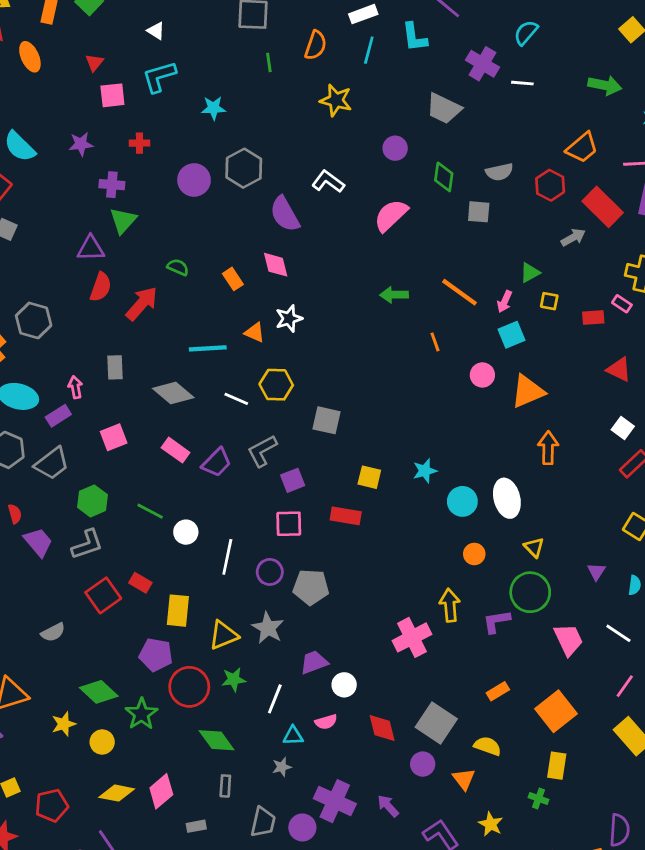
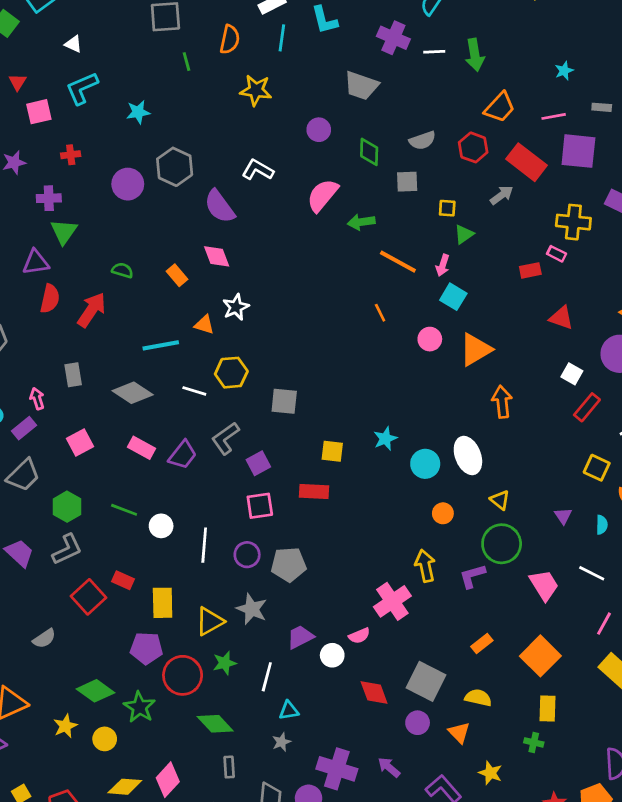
green arrow: (605, 85) -> (475, 55), moved, turned 76
green arrow: (394, 295) -> (361, 222), moved
yellow square: (549, 301) -> (447, 208), moved
cyan square: (511, 335) -> (453, 297), turned -30
pink semicircle: (326, 722) -> (359, 636), moved

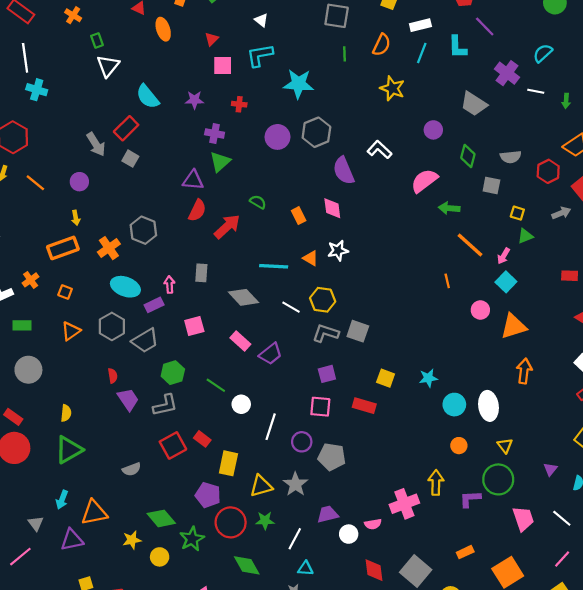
green arrow: (475, 55) -> (566, 101), size x0.6
cyan star: (138, 112) -> (298, 84), size x1.6
gray L-shape: (225, 438) -> (326, 333), moved, turned 40

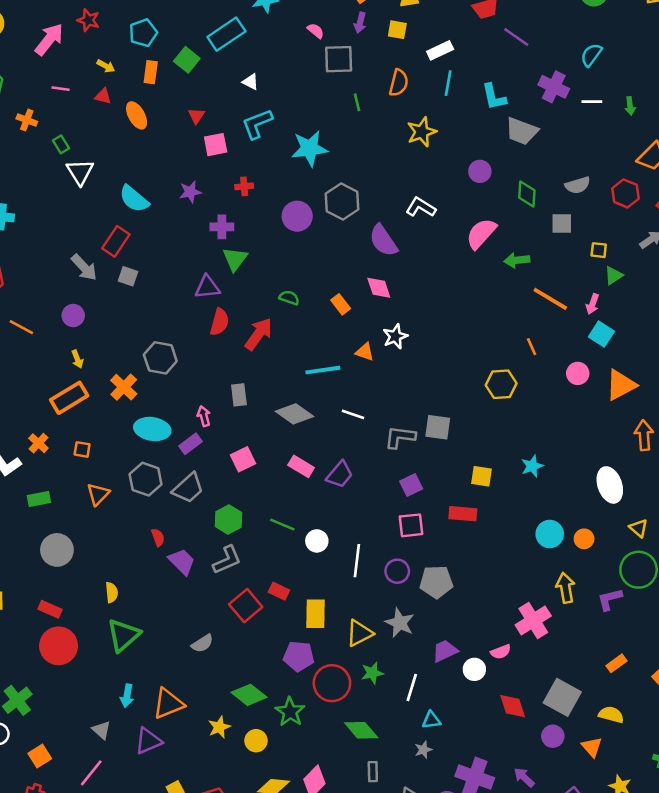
cyan L-shape: (457, 47) -> (494, 97), moved
yellow star: (392, 88) -> (422, 132), turned -30
yellow hexagon: (323, 300) -> (501, 384), moved
cyan circle: (454, 405) -> (550, 534), moved

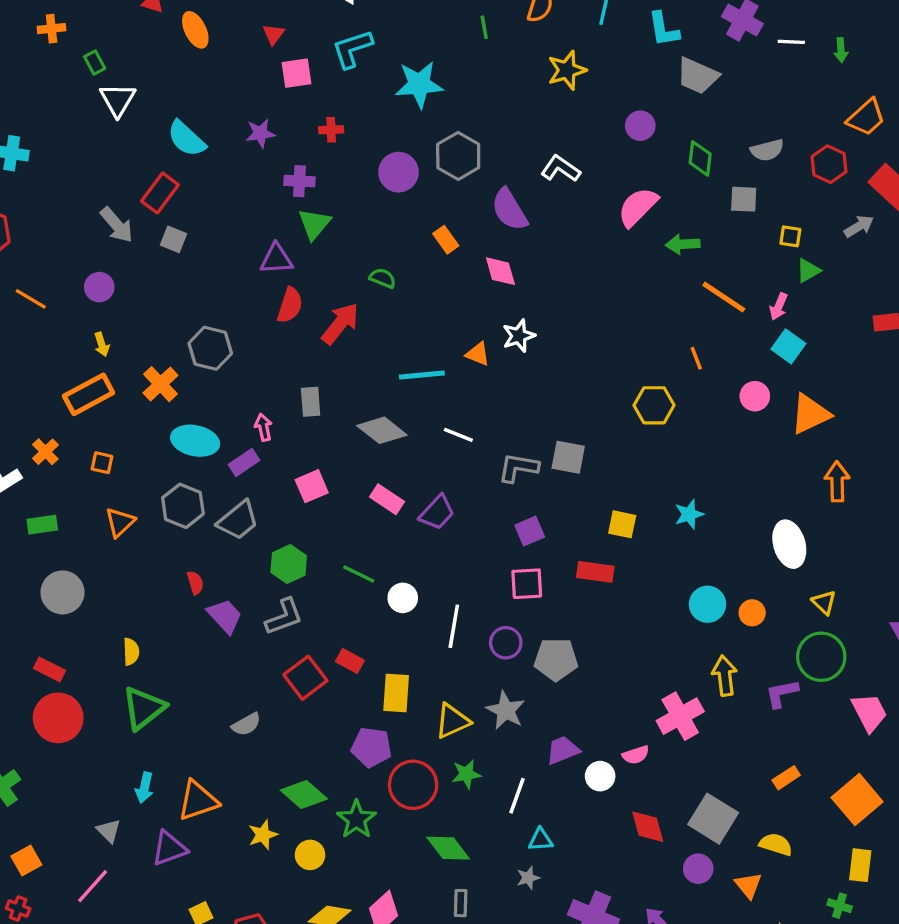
orange cross: (27, 120) -> (52, 29), turned -30
orange rectangle: (341, 304) -> (446, 240), moved

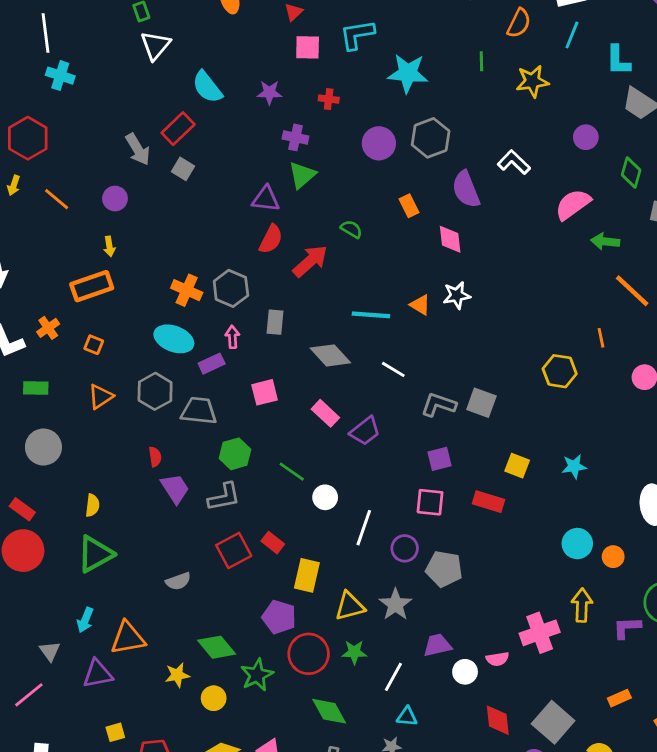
green line: (484, 27) -> (481, 61), moved
gray hexagon: (210, 348) -> (231, 288), moved
orange cross: (160, 384) -> (187, 290), moved, turned -32
gray trapezoid: (238, 520) -> (199, 411), turned -144

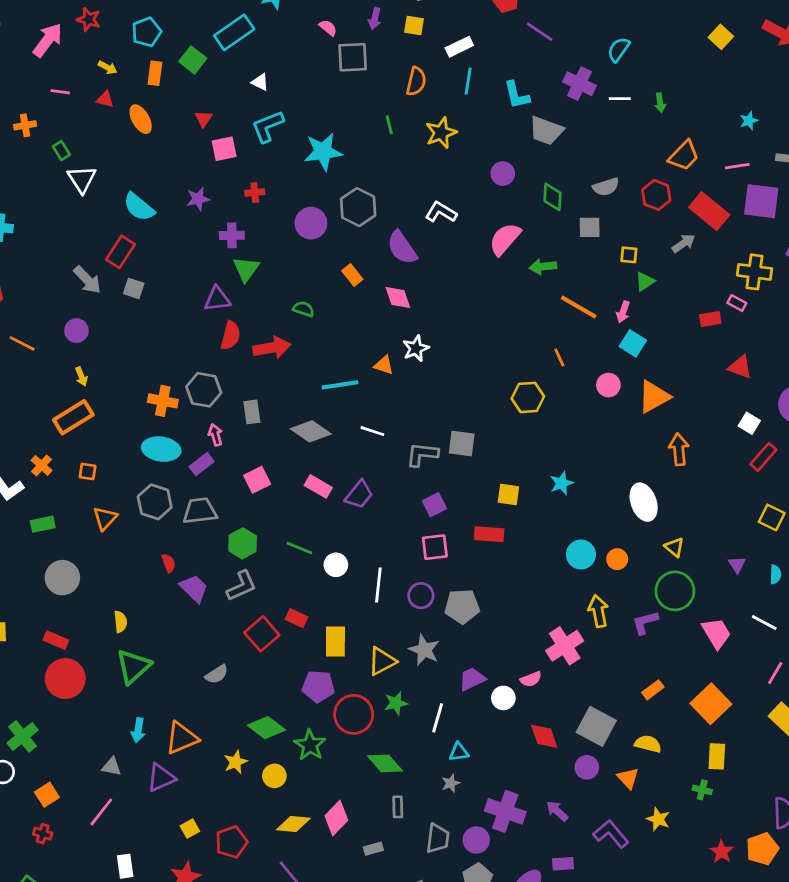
red arrow: (310, 261) -> (272, 348), turned 45
gray triangle: (50, 651) -> (112, 767), turned -30

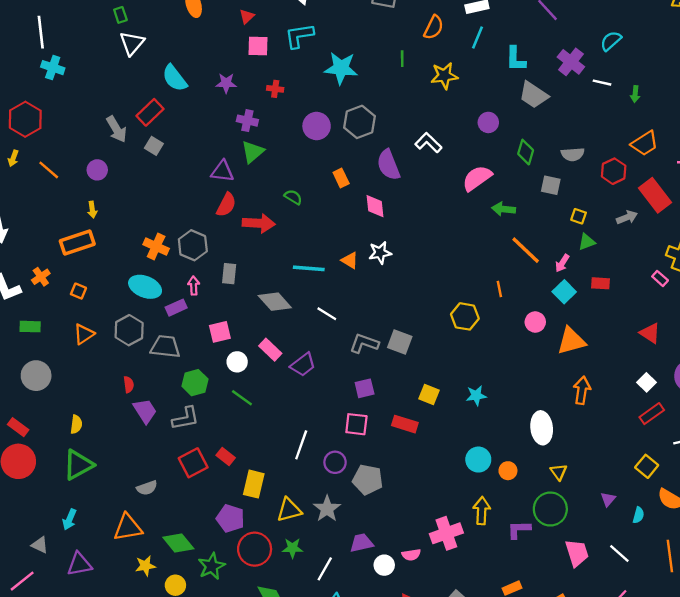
red rectangle: (710, 319) -> (600, 283), moved
white circle: (336, 565) -> (237, 362), moved
orange triangle: (182, 738) -> (128, 527), moved

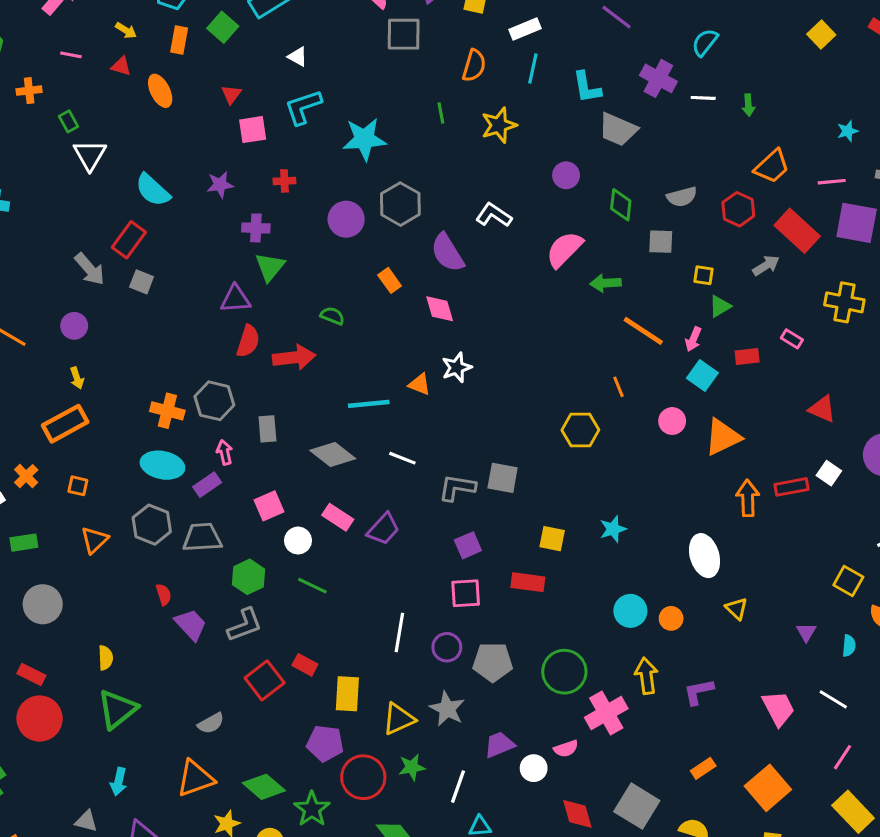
pink rectangle: (660, 278) -> (792, 339), moved
red rectangle: (652, 414) -> (791, 487), moved, turned 35
green circle: (550, 509) -> (564, 672), moved

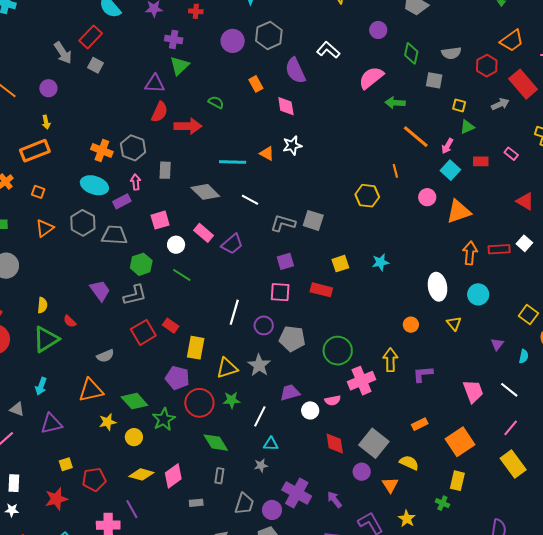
yellow square: (552, 539) -> (340, 264), turned -36
red semicircle: (164, 594) -> (70, 321), moved, turned 144
cyan circle: (630, 611) -> (478, 294), moved

